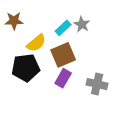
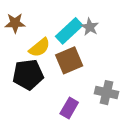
cyan rectangle: (63, 28) -> (69, 31), size x1.5
purple rectangle: (63, 78) -> (69, 108), moved

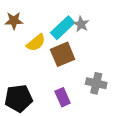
black pentagon: (28, 75) -> (19, 98), moved
purple rectangle: (69, 108) -> (63, 97), turned -54

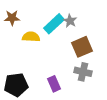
yellow semicircle: (36, 43) -> (31, 37), turned -138
brown square: (63, 54) -> (82, 47), moved

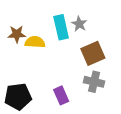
brown star: (12, 18) -> (17, 34), moved
cyan rectangle: (54, 24) -> (61, 27), turned -60

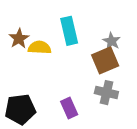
gray star: (79, 24) -> (112, 41), moved
brown star: (17, 34) -> (19, 39), turned -30

